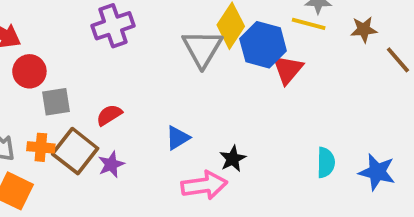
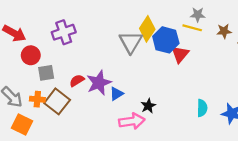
purple cross: (113, 26) -> (64, 32), moved
purple star: (111, 164) -> (99, 83), moved, size x1.6

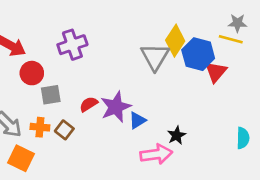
brown square: (57, 101) -> (64, 130), size x0.6

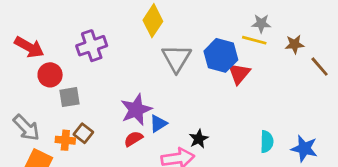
yellow diamond: (175, 41) -> (153, 21), moved
red semicircle: (89, 104) -> (133, 139), moved
orange cross: (40, 127) -> (65, 140), moved

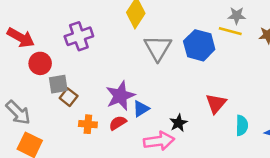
red triangle: (239, 73) -> (216, 103), moved
brown square: (83, 133) -> (69, 97), moved
orange cross: (65, 140) -> (88, 124), moved

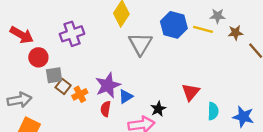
gray star: (237, 16) -> (218, 16), moved
blue hexagon: (199, 45) -> (174, 25), moved
gray arrow: (18, 113) -> (19, 100), turned -55
red semicircle: (118, 123) -> (106, 109), turned -48
orange cross: (88, 124) -> (80, 94), moved, turned -32

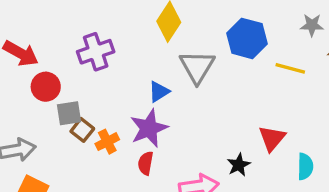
yellow line: (203, 29) -> (290, 68), moved
blue triangle: (126, 97) -> (159, 92), moved
black star: (158, 109) -> (239, 165), moved

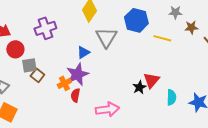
orange cross: (107, 142) -> (64, 83), moved
black star: (239, 165) -> (139, 87), moved

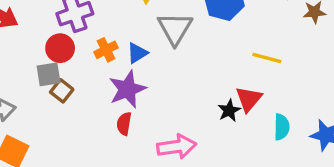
yellow line: (162, 38) -> (267, 58), moved
red circle: (15, 49) -> (60, 48), moved
orange cross: (64, 83) -> (106, 50), moved

